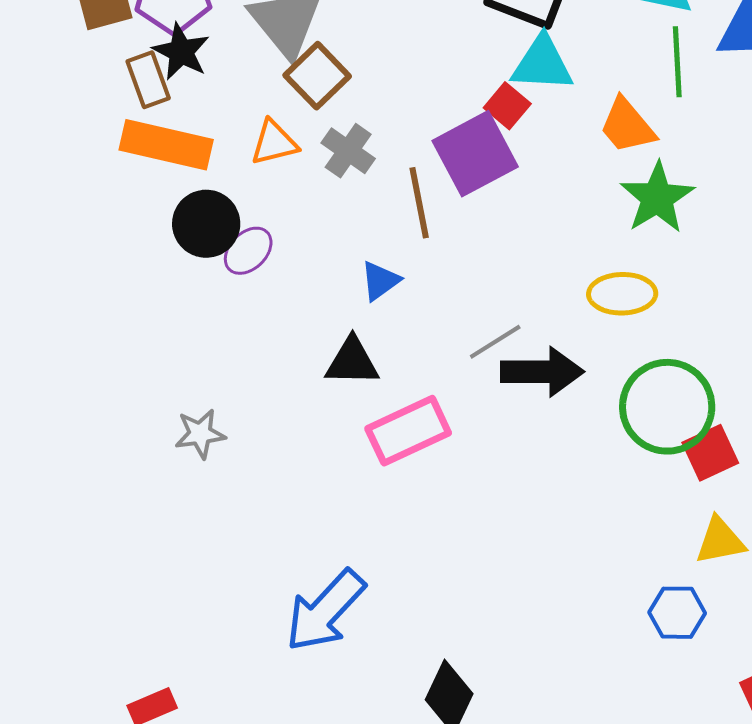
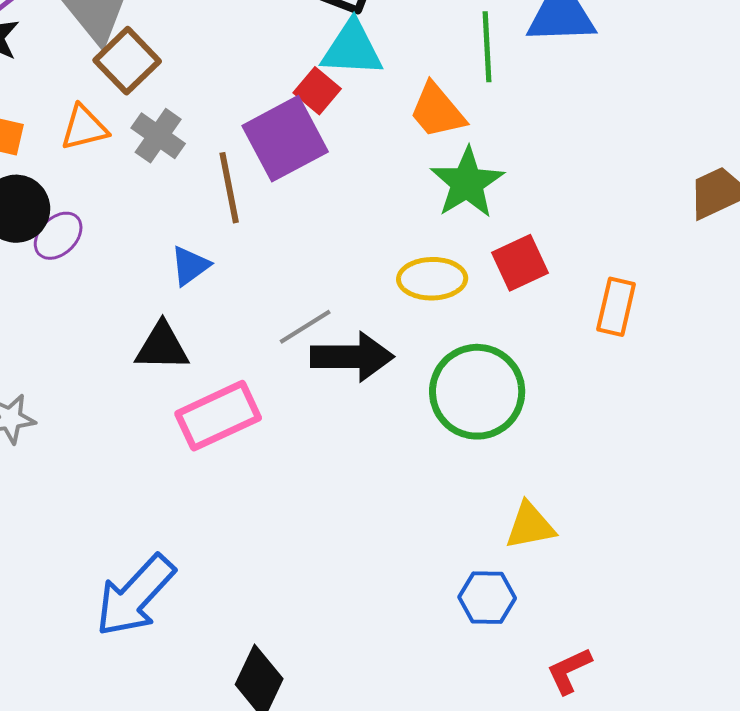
red square: (710, 453) -> (520, 263), moved

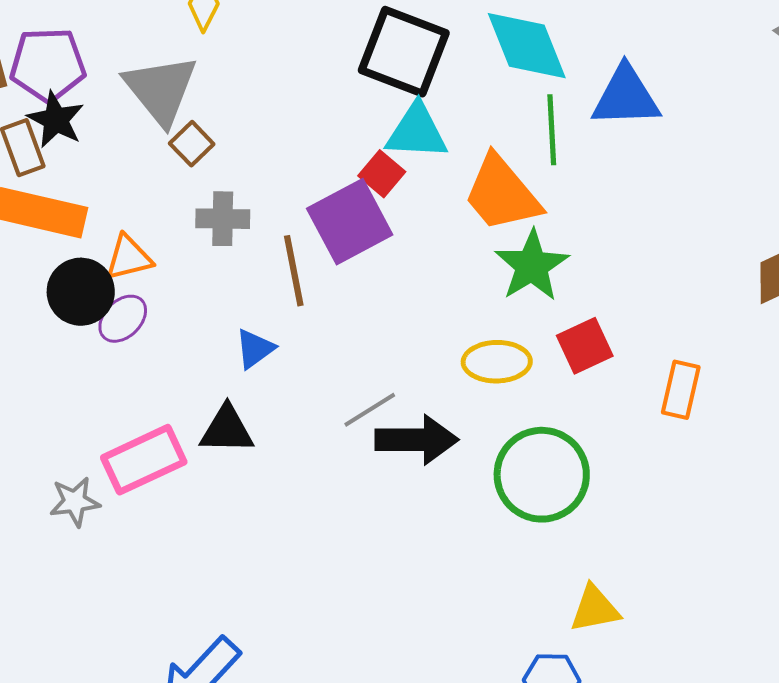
brown square: (127, 61) -> (192, 144), size x0.7
orange trapezoid: (437, 111) -> (502, 194), size x1.4
orange triangle: (84, 128) -> (129, 258), moved
gray cross: (158, 136) -> (223, 219), turned -34
pink rectangle: (218, 416) -> (144, 460), moved

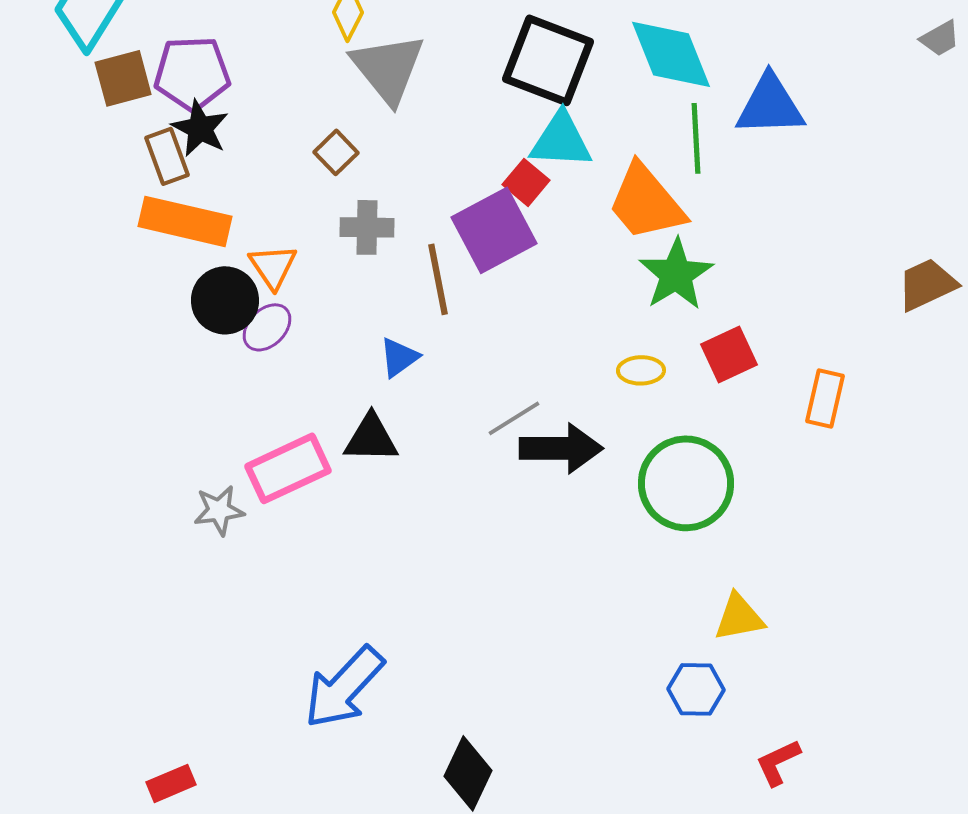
gray triangle: (161, 90) -> (388, 68), moved
orange triangle: (129, 258) -> (273, 266), turned -50
yellow ellipse: (497, 362) -> (641, 370), size x0.7

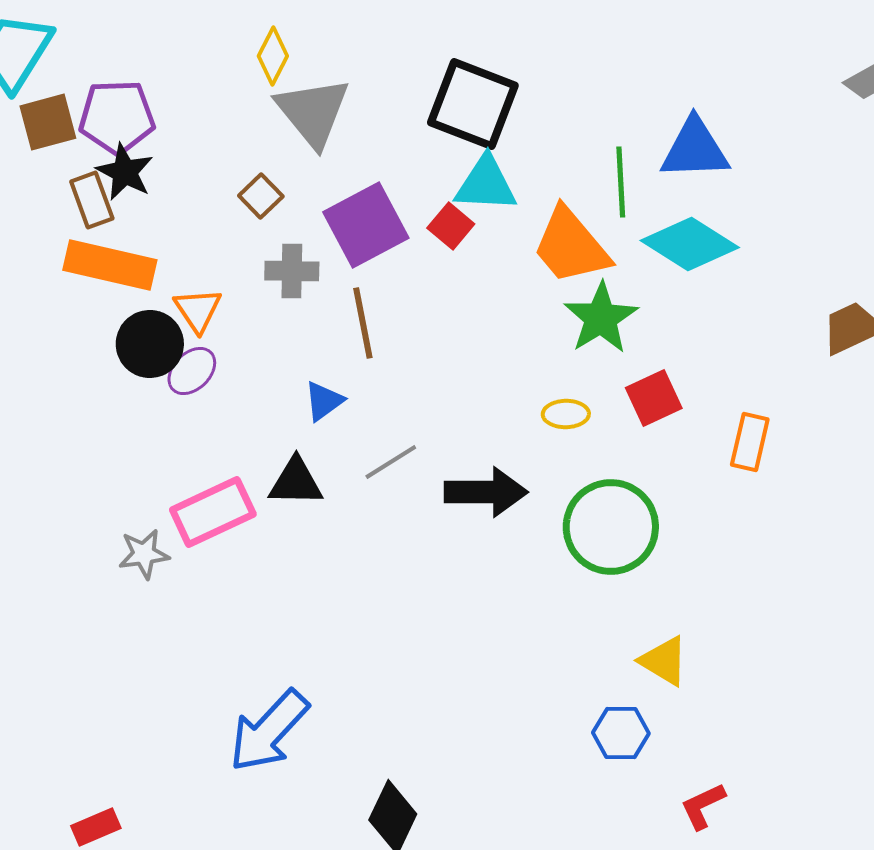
cyan diamond: (671, 54) -> (690, 244), moved, turned -36
purple square: (494, 230) -> (366, 225), moved
gray line: (514, 418) -> (391, 462), moved
yellow triangle: (739, 617) -> (664, 661), turned 42

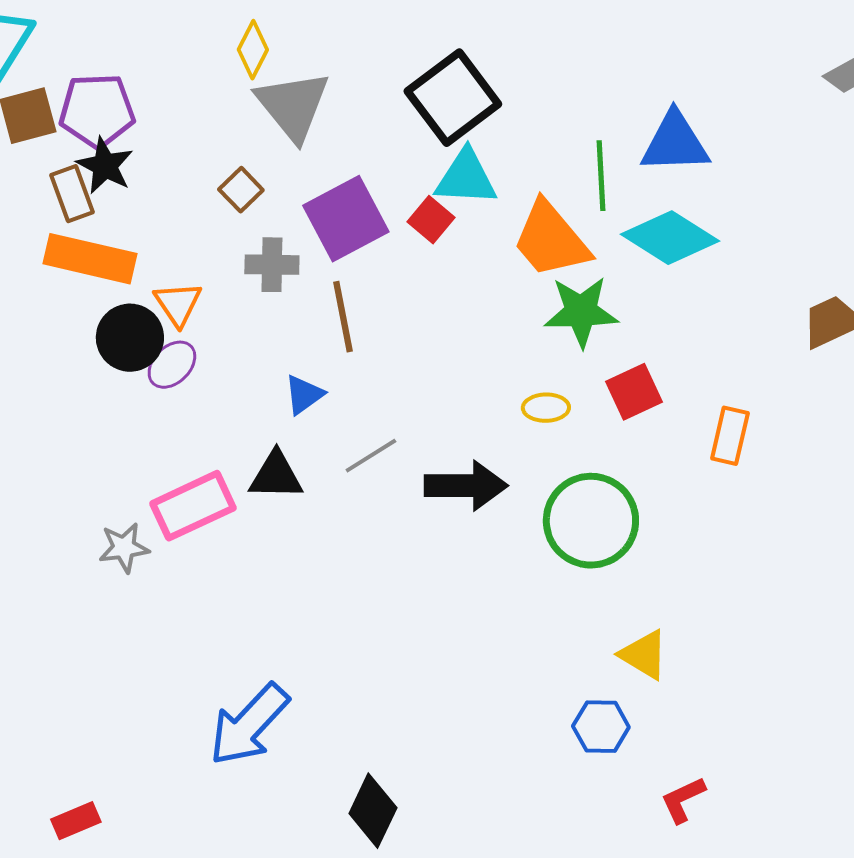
black square: (473, 104) -> (453, 98), turned 32
green star: (601, 318) -> (581, 312), turned 30

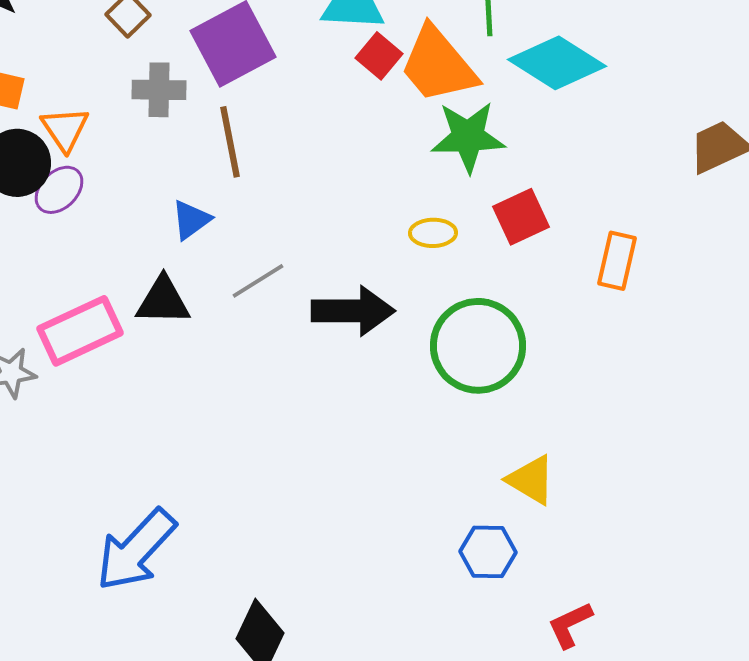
red square: (431, 220) -> (379, 56), moved

